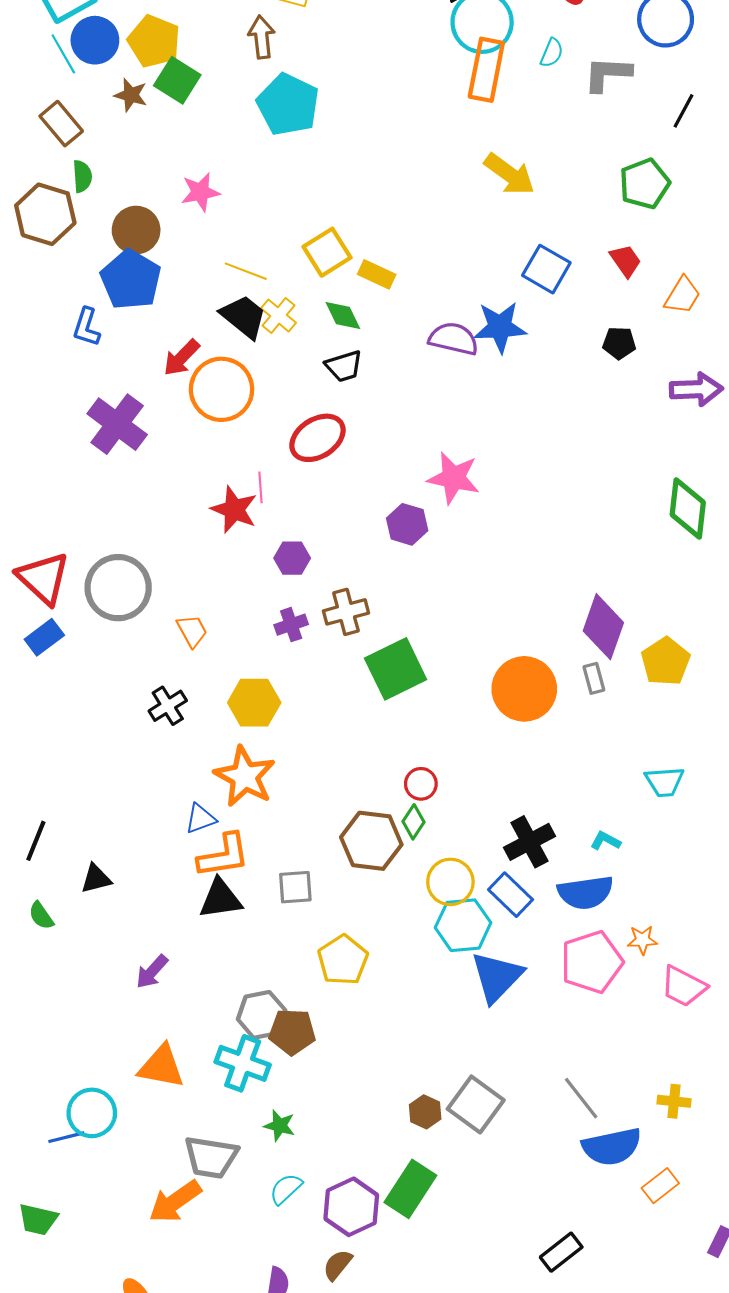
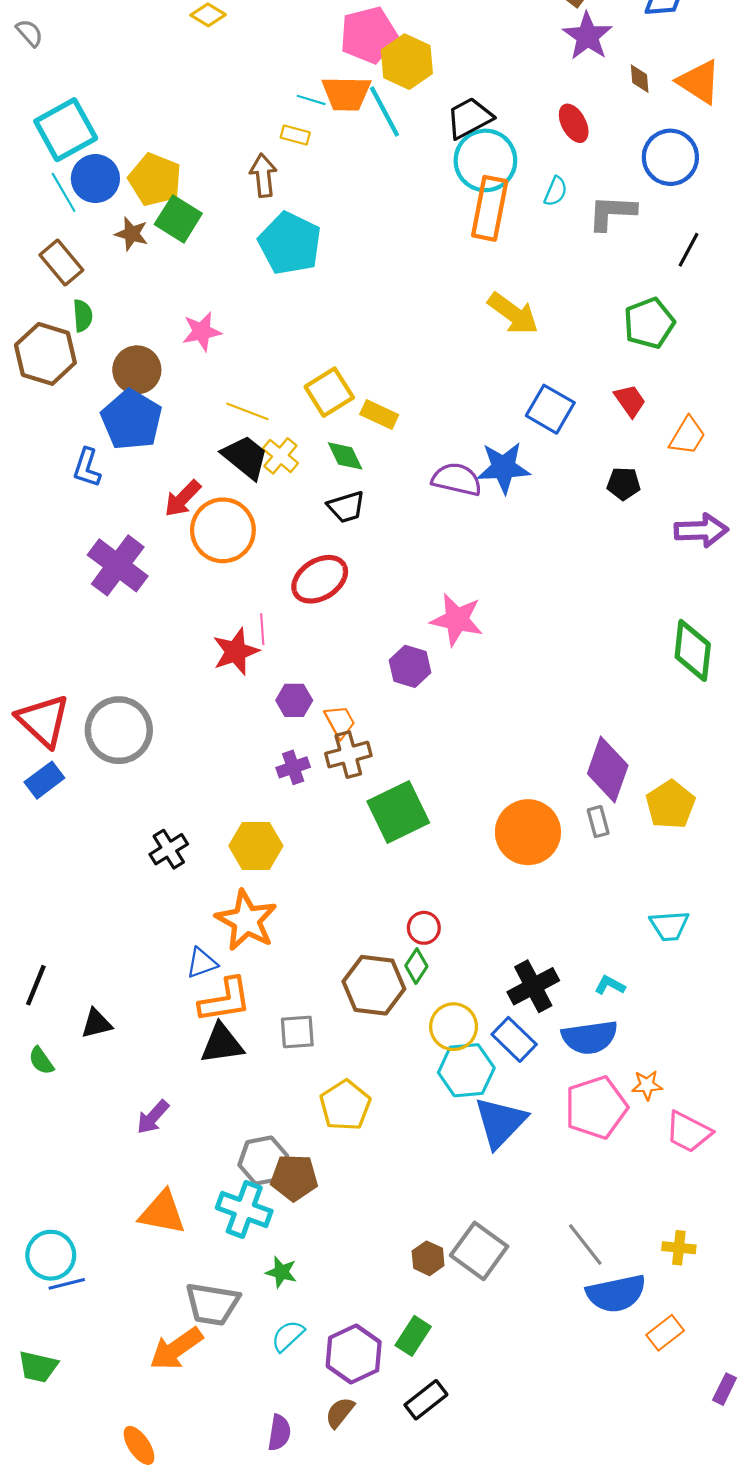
red star: (234, 510) -> (236, 651), turned 30
orange trapezoid: (192, 631) -> (340, 722), moved
cyan circle: (92, 1113) -> (51, 1255), moved
green rectangle: (410, 1189) -> (413, 1336), size x0.7
black rectangle: (561, 1252) -> (426, 1400), moved

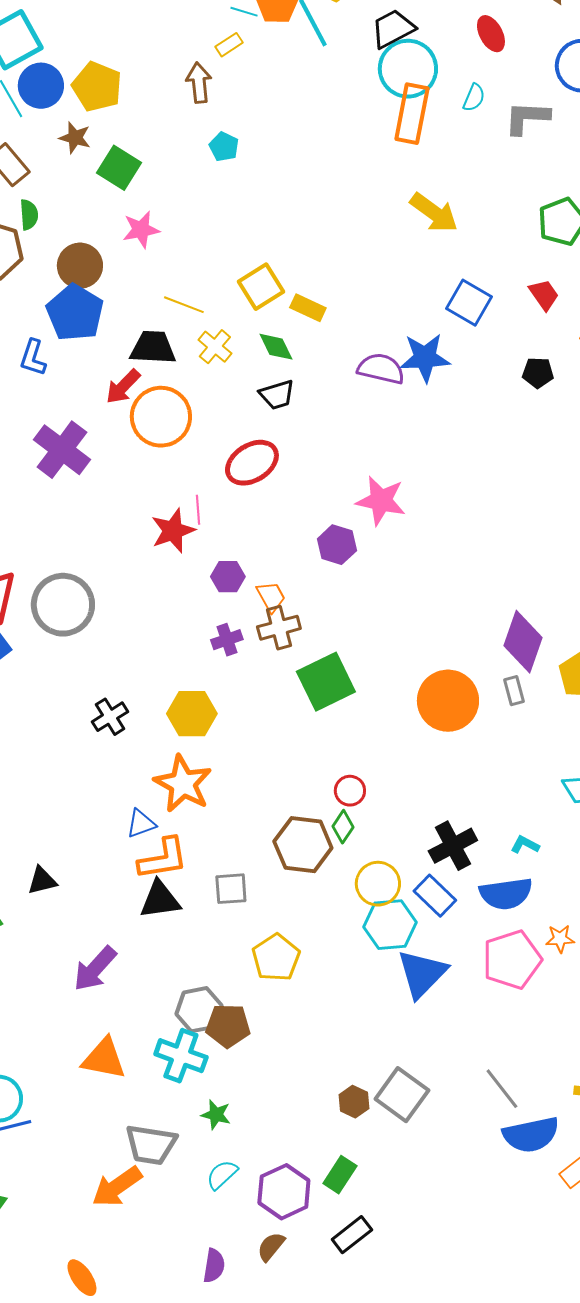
yellow rectangle: (295, 135) -> (229, 45), turned -48
green square: (178, 219) -> (119, 168), moved
cyan pentagon: (290, 243) -> (224, 147), size x0.5
black trapezoid: (245, 457) -> (153, 348), moved, turned -36
purple arrow: (153, 1117) -> (95, 969), size x1.4

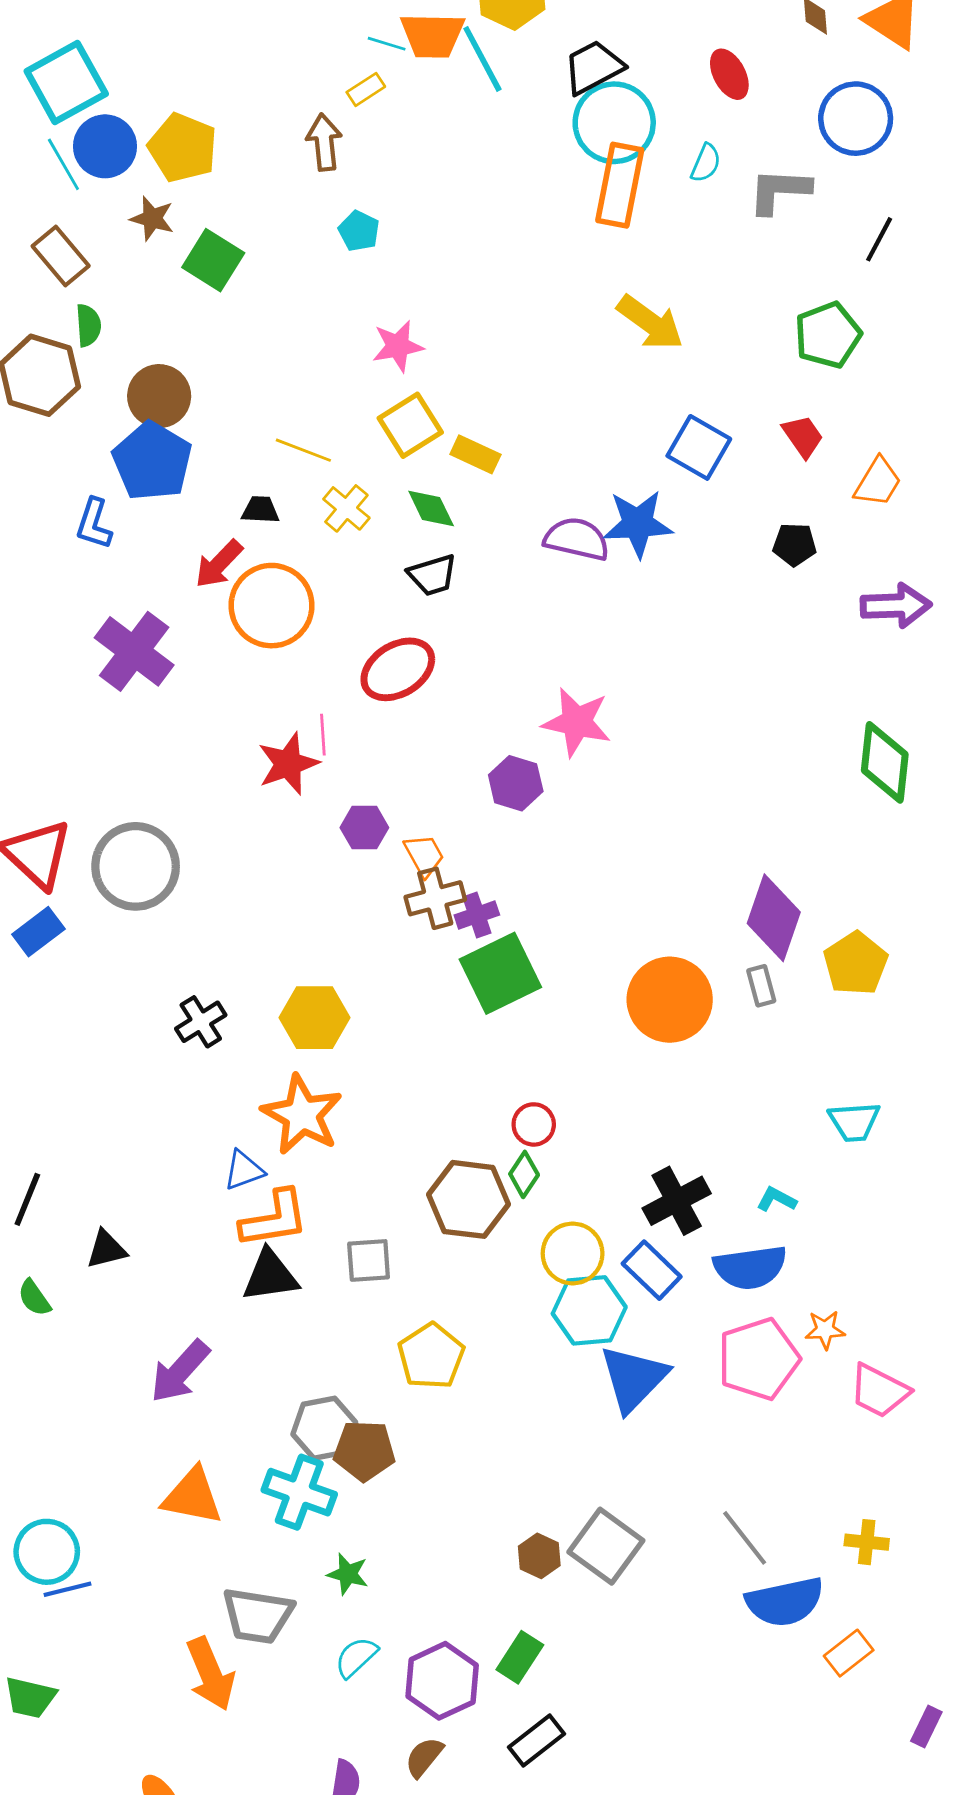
pink star: (141, 230) -> (398, 346), moved
black trapezoid: (153, 348) -> (260, 510), size x0.6
purple cross: (227, 640) -> (477, 915), moved
orange arrow: (117, 1187) -> (210, 1674), turned -78

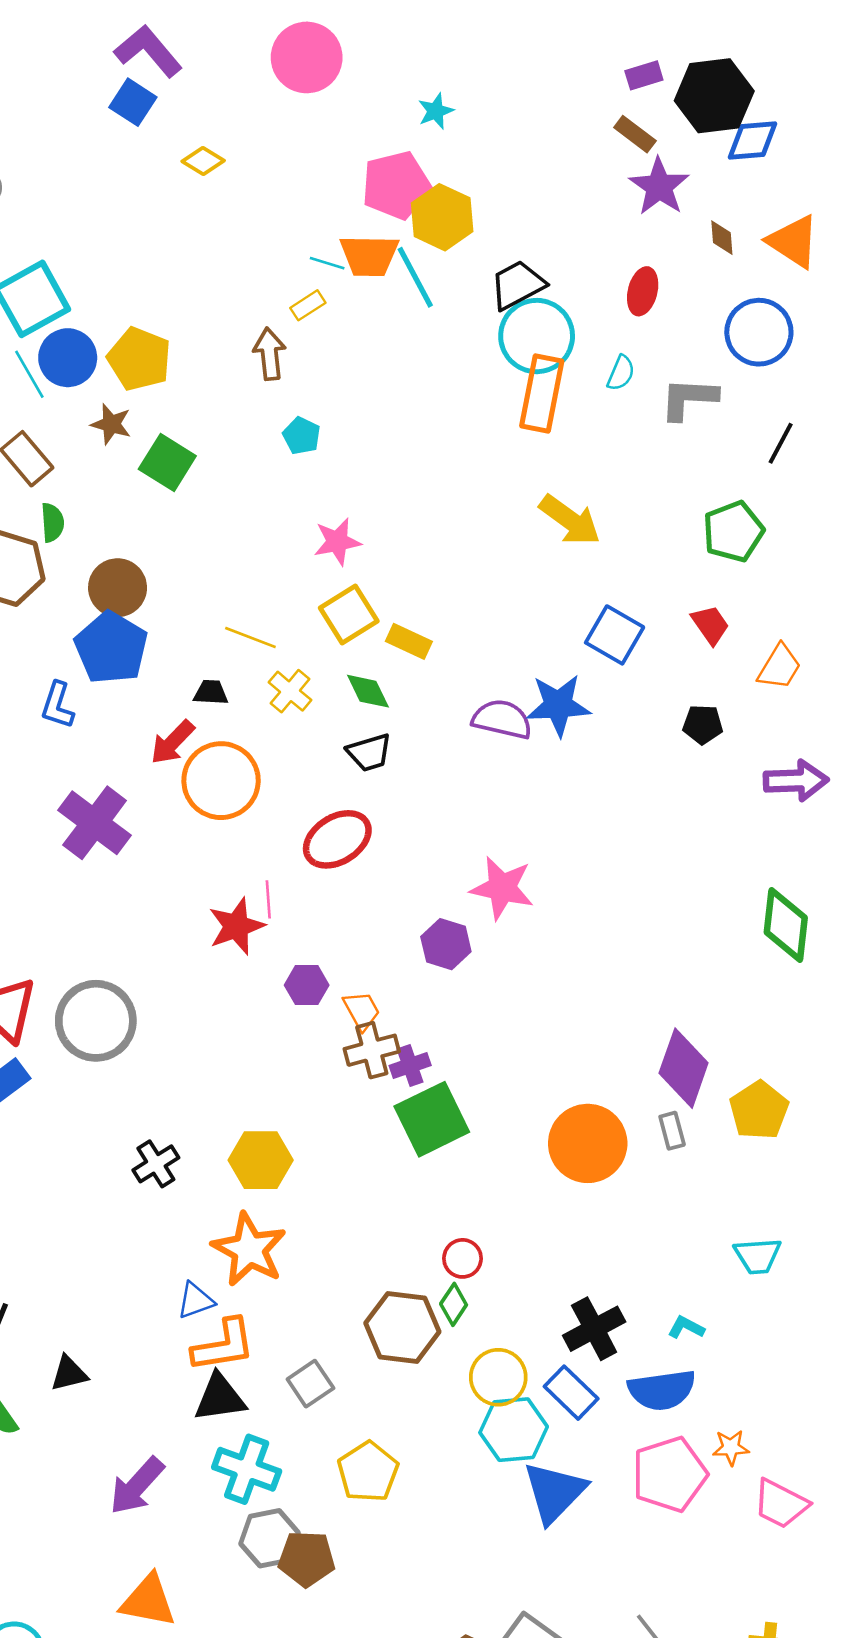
red ellipse: (729, 74) -> (643, 291), turned 42
gray square: (369, 1260) -> (310, 1384), turned -30
cyan cross: (299, 1492) -> (247, 1469), moved

